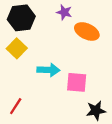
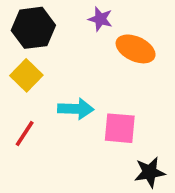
red line: (16, 106) -> (25, 133), moved

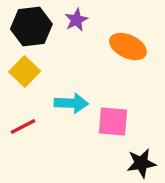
purple star: (100, 19) -> (76, 20), moved, turned 30
red line: (25, 133) -> (23, 126), turned 30

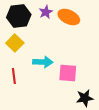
orange ellipse: (128, 47) -> (69, 17), moved
red line: (23, 126) -> (14, 76), turned -70

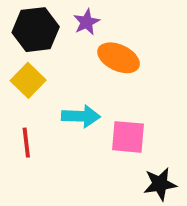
orange ellipse: (69, 17) -> (119, 58), moved

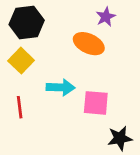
purple star: (87, 22) -> (106, 17), moved

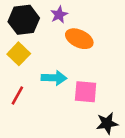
purple star: (106, 17) -> (59, 15), moved
red line: (20, 107) -> (17, 96), turned 36

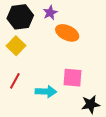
cyan arrow: (54, 78) -> (46, 92), moved

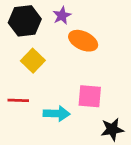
yellow square: (16, 46) -> (33, 61), moved
red line: (15, 81) -> (18, 100), turned 63

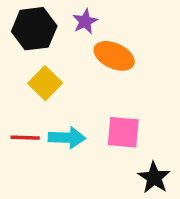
cyan arrow: (57, 114) -> (67, 138), moved
black star: (112, 129) -> (154, 178), turned -30

